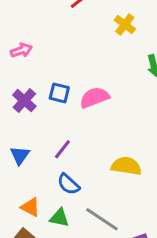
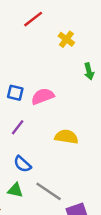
purple line: (62, 149) -> (18, 127), moved
yellow semicircle: (126, 166) -> (66, 137), moved

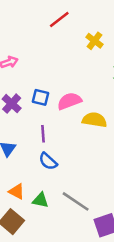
purple line: (18, 127) -> (43, 134), turned -42
yellow semicircle: (66, 137) -> (94, 120), moved
blue semicircle: (22, 164) -> (48, 161), moved

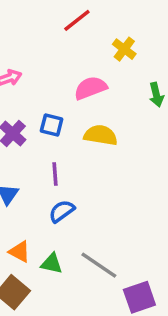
pink semicircle: (69, 101) -> (90, 88), moved
yellow semicircle: (94, 120) -> (101, 135), moved
blue semicircle: (48, 161) -> (62, 211), turned 102

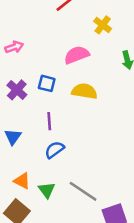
green triangle: (52, 263) -> (47, 190), turned 42

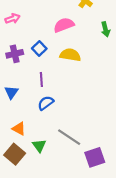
blue square: (47, 83) -> (39, 48), turned 32
purple cross: (17, 90) -> (15, 54), turned 35
green triangle: (47, 190) -> (39, 146), moved

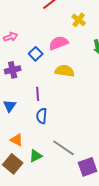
blue square: (39, 48) -> (36, 54), moved
blue semicircle: (46, 103) -> (42, 116), turned -49
green triangle: (39, 146) -> (36, 156), turned 40

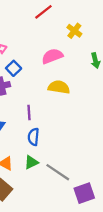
blue square: (36, 54) -> (14, 68), moved
green triangle: (36, 156) -> (31, 162), moved

